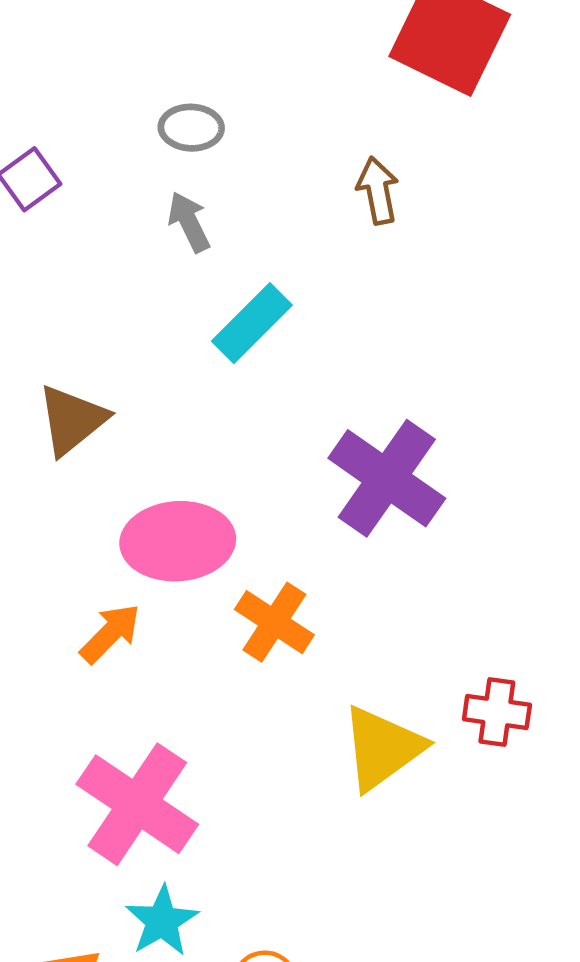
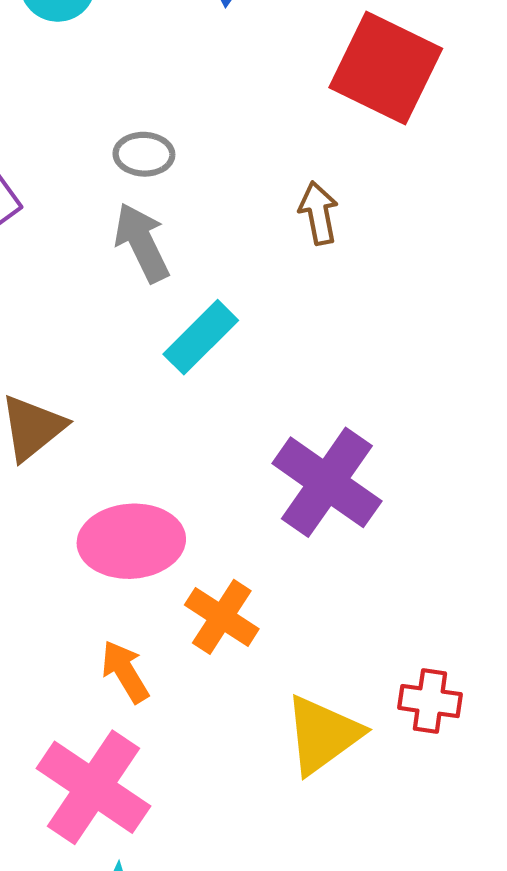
gray arrow: (189, 222) -> (142, 243), size x1.4
orange arrow: (110, 633) -> (125, 672), moved, turned -76

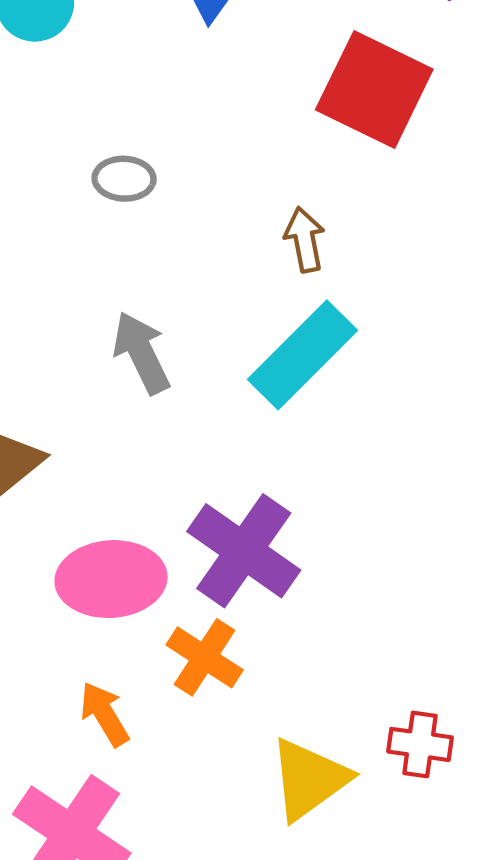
gray arrow: (142, 243) -> (141, 353), moved
cyan rectangle: (201, 337) -> (302, 355), moved, size x1.4
purple cross: (327, 482) -> (244, 551), moved

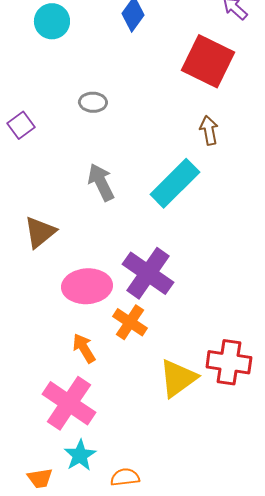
brown arrow: (305, 240) -> (209, 130), moved
red cross: (420, 744) -> (229, 362), size x1.5

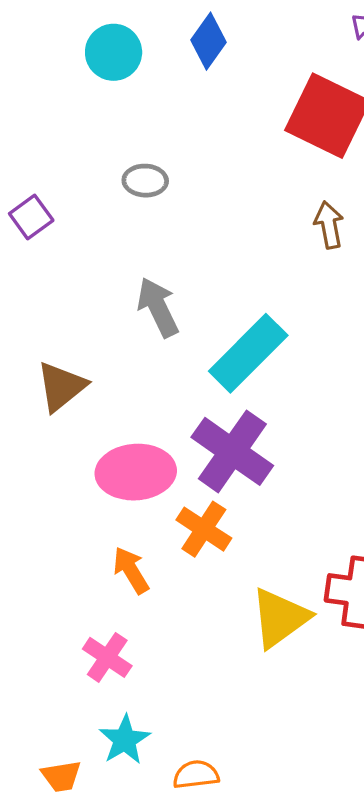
cyan circle: (52, 21) -> (114, 52), moved
cyan rectangle: (175, 183) -> (248, 353), moved
pink cross: (69, 403) -> (107, 657), size x0.6

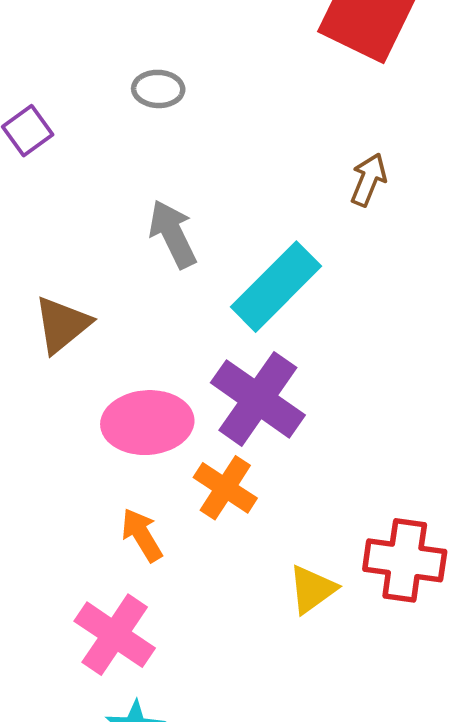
brown arrow: (329, 225) -> (368, 180), moved, turned 33
yellow triangle: (280, 618) -> (312, 589), size x0.7
pink cross: (107, 657) -> (115, 635), size x1.4

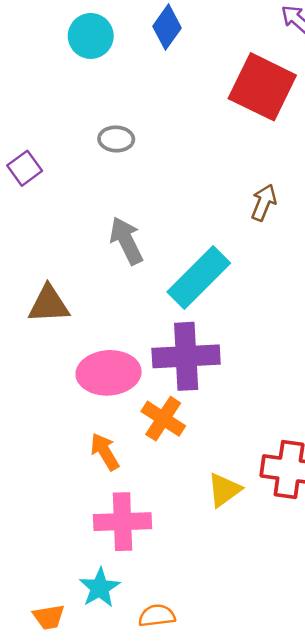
brown triangle: (62, 325) -> (49, 304), turned 36
purple cross: (258, 399) -> (186, 356), turned -38
pink cross: (115, 635) -> (123, 522), moved, turned -36

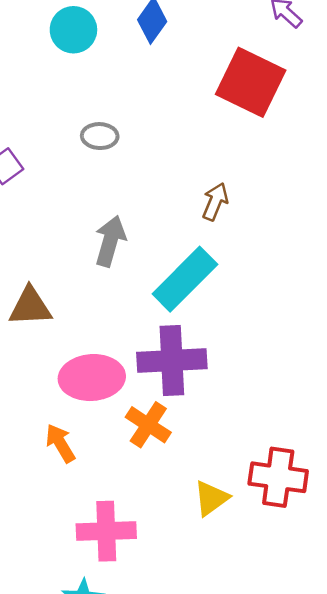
brown arrow: (264, 203) -> (215, 202), moved
gray arrow: (126, 241) -> (110, 241), turned 42
orange arrow: (105, 452) -> (60, 443), moved

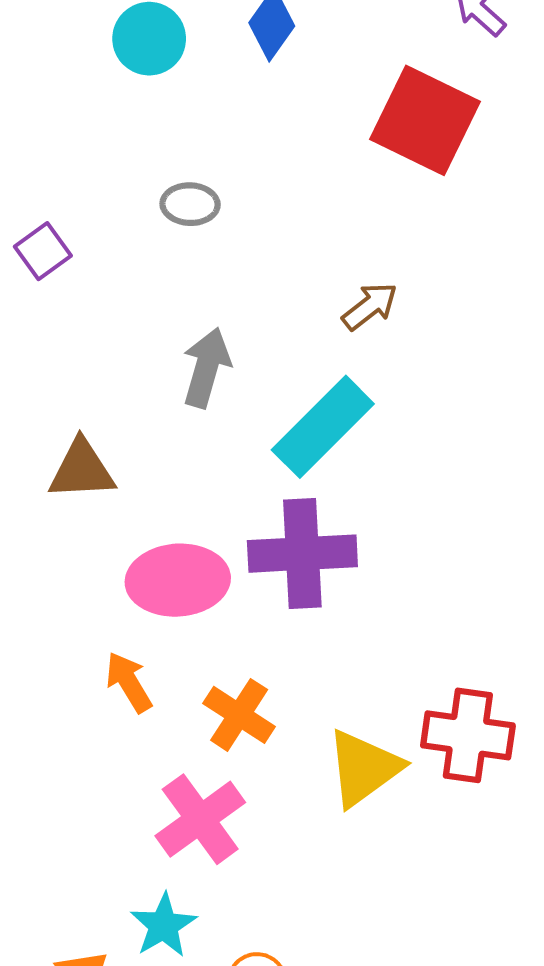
brown arrow: (215, 202) -> (370, 306), turned 30
orange cross: (148, 425) -> (239, 715), moved
yellow triangle: (211, 498) -> (364, 768), size x1.4
pink cross: (106, 531) -> (200, 819), turned -34

